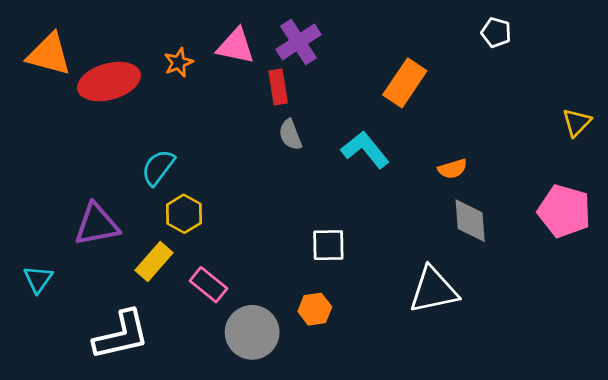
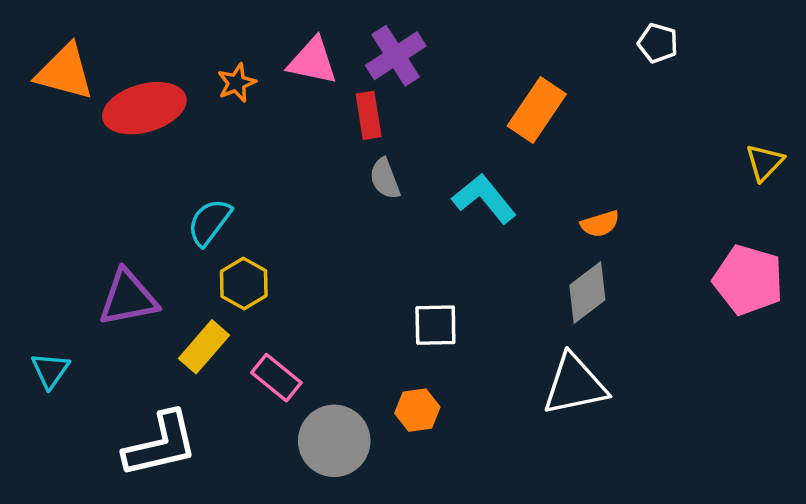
gray diamond: (470, 221) -> (587, 293), moved, turned 57

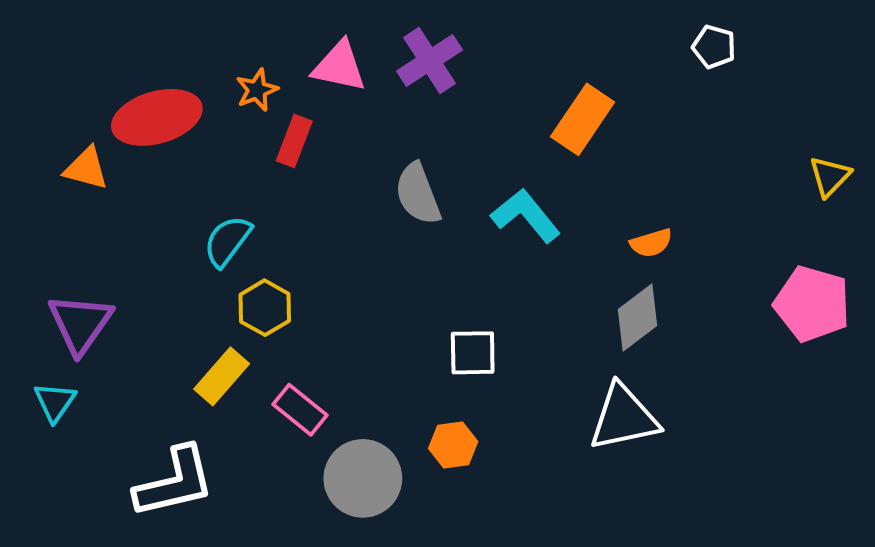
orange triangle: (65, 72) -> (86, 168), moved, size x0.7
red rectangle: (369, 115) -> (294, 141), moved, turned 30
gray semicircle: (385, 179) -> (418, 194), size x1.4
purple triangle: (128, 298) -> (80, 323), moved, turned -44

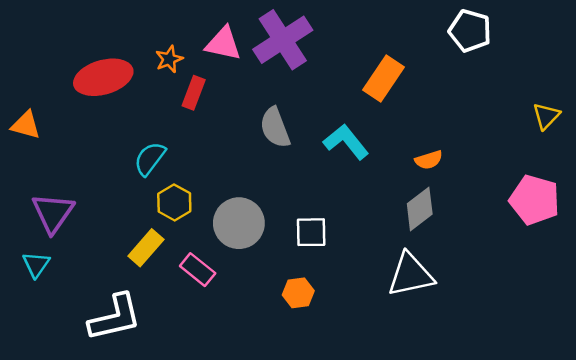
white pentagon: (714, 47) -> (470, 31), size x1.5
purple cross: (430, 60) -> (283, 40), size x1.4
orange triangle: (86, 168) -> (26, 125), moved
gray circle: (363, 478) -> (239, 223), moved

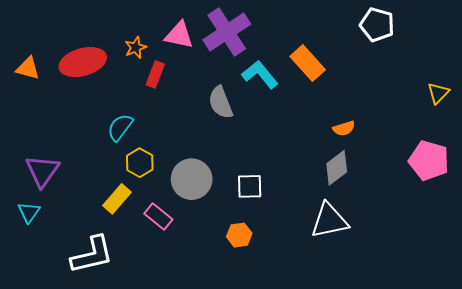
orange rectangle: (383, 79) -> (308, 63), turned -76
orange triangle: (26, 125) -> (28, 68), moved
cyan L-shape: (346, 142) -> (260, 74), moved

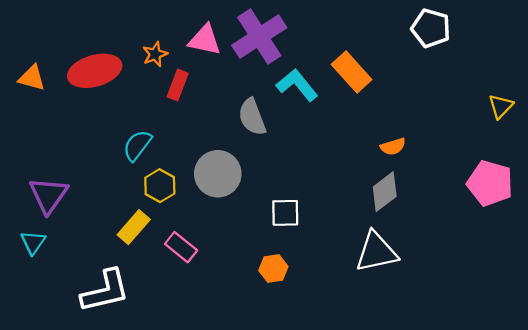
gray circle: (192, 179) -> (218, 174), moved

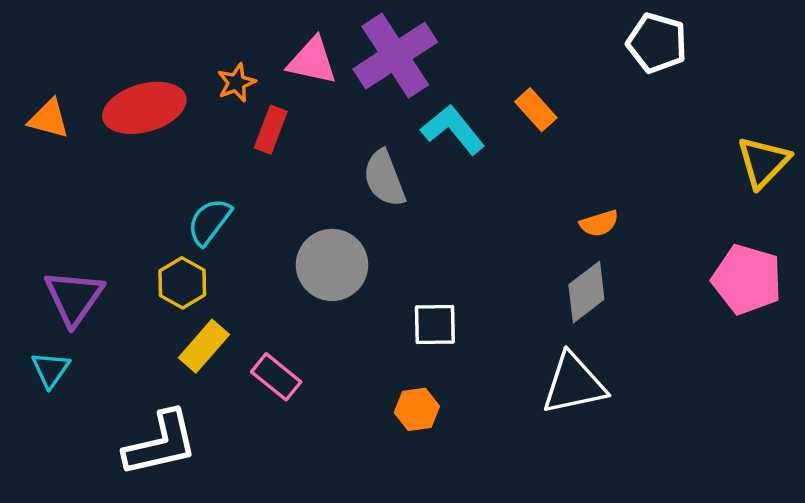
orange rectangle: (352, 72) -> (536, 110), size x0.7
yellow triangle: (501, 106) -> (763, 162), size x1.4
yellow hexagon: (160, 186) -> (182, 283), moved

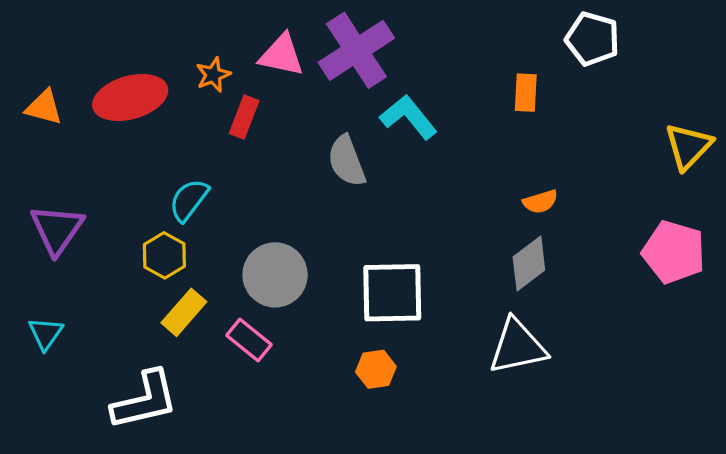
orange rectangle: (536, 110) -> (526, 93), moved, turned 45
gray circle: (332, 265) -> (275, 275), moved
purple triangle: (74, 297) -> (57, 229), moved
white square: (435, 324) -> (392, 293), size x1.6

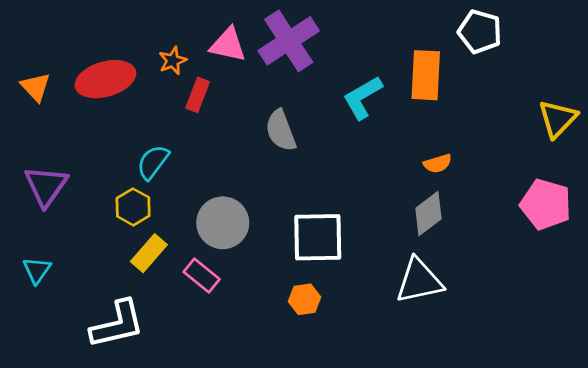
orange rectangle: (526, 93) -> (426, 75), size x1.6
orange triangle: (44, 107) -> (36, 87), turned 32
cyan L-shape: (408, 117) -> (362, 98), moved, turned -81

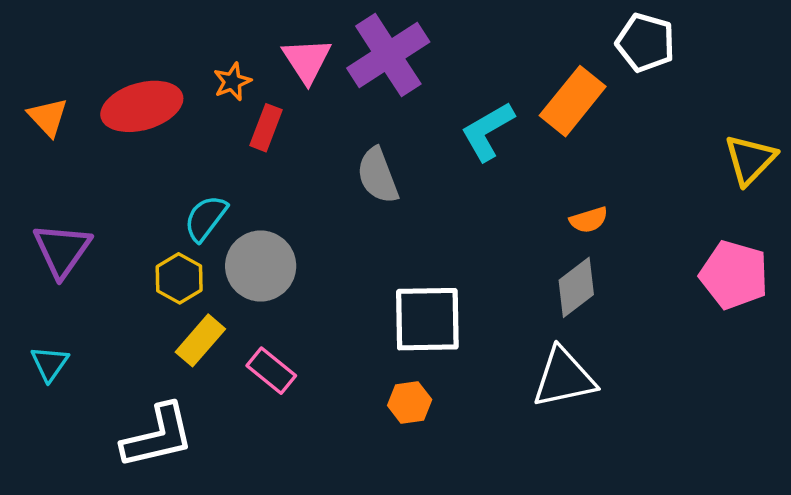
pink triangle: (228, 45) -> (307, 60), turned 45
orange rectangle: (426, 75) -> (573, 101), turned 36
gray circle: (223, 223) -> (261, 266), moved

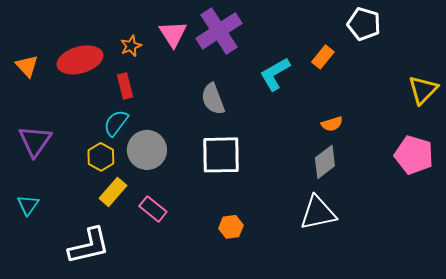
orange rectangle: (573, 101) -> (323, 57), size x0.6
red rectangle: (266, 128) -> (125, 86), moved, turned -35
white square: (427, 319) -> (221, 155), moved

